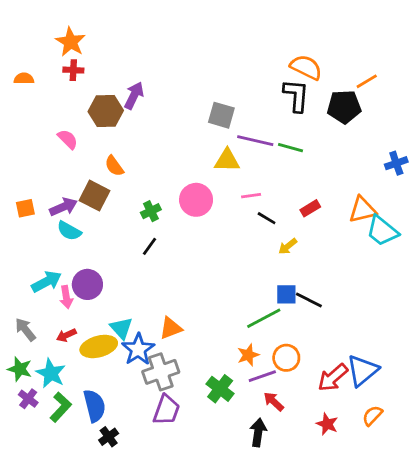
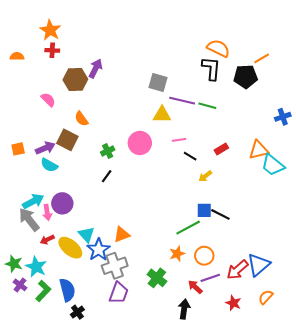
gray arrow: (25, 330) -> (29, 219), moved, size x1.4
yellow ellipse: (99, 346) -> (70, 248), turned 55
purple line: (262, 376) -> (210, 278), moved

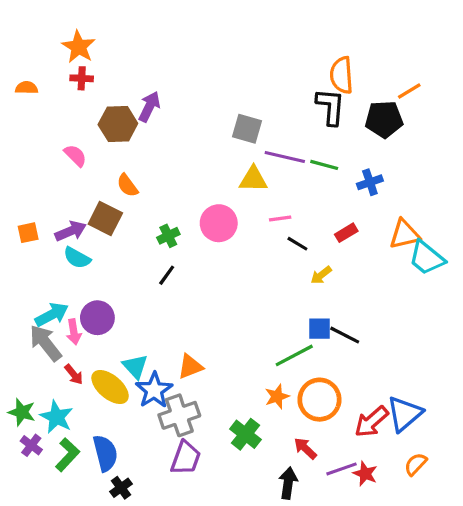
orange semicircle: (218, 48) -> (342, 75), turned -120
blue cross: (283, 117) -> (370, 182), moved
red arrow: (47, 240) -> (74, 374), turned -104
orange circle: (204, 256) -> (319, 400), size x1.4
purple line: (210, 278) -> (342, 469), moved

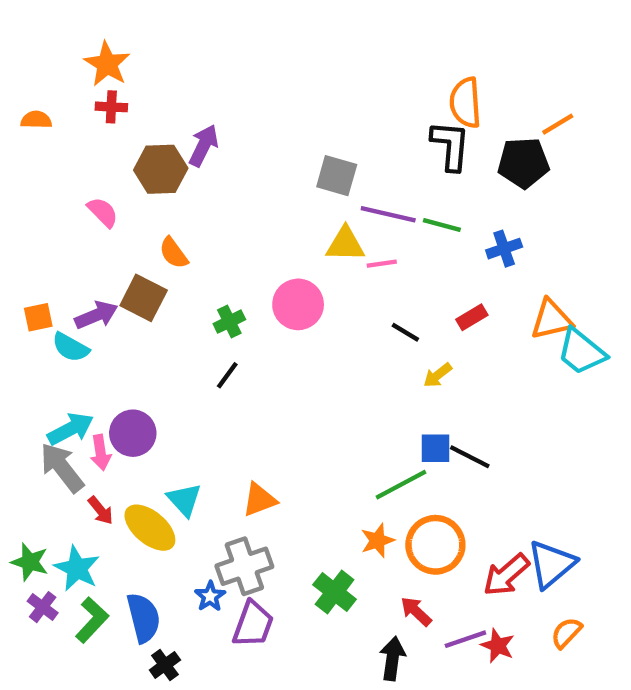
pink line: (280, 218) -> (382, 264), moved
cyan semicircle: (77, 258) -> (71, 347), moved
blue star: (154, 390) -> (210, 596), moved, size x0.6

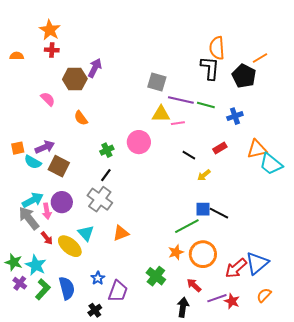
black pentagon: (523, 163) -> (244, 76), turned 30
brown square: (144, 298) -> (59, 166), moved
gray cross: (244, 566) -> (100, 199), moved, turned -35
black cross: (165, 665) -> (95, 310), moved

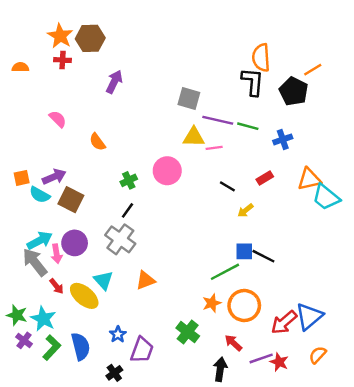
brown hexagon: (75, 79) -> (90, 38), moved

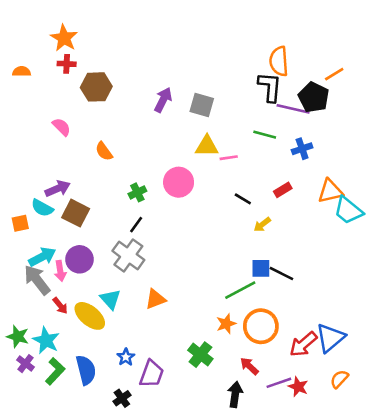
brown hexagon: (90, 38) -> (96, 87), moved
purple arrow: (114, 82) -> (163, 100), moved
purple line: (218, 120) -> (293, 109), moved
orange square: (22, 178) -> (20, 223), moved

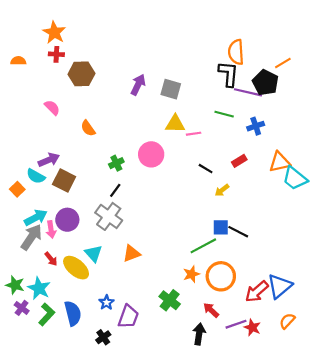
orange square: (20, 223) -> (17, 189), turned -32
gray arrow: (37, 280) -> (31, 237), turned 72

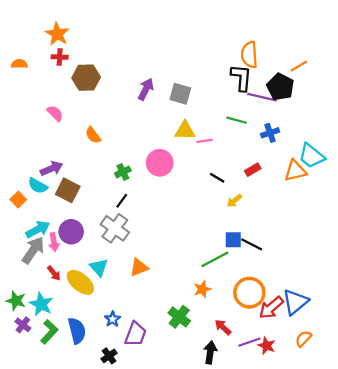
cyan trapezoid: (295, 178) -> (311, 156), moved
orange circle: (221, 276) -> (249, 293), moved

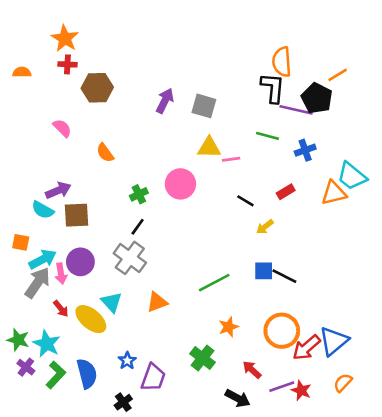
brown square: (68, 190) -> (77, 215), turned -30
orange square: (18, 200) -> (21, 242), moved, turned -35
green line: (215, 259) -> (214, 283), moved
black arrow: (210, 352) -> (238, 398), turned 110

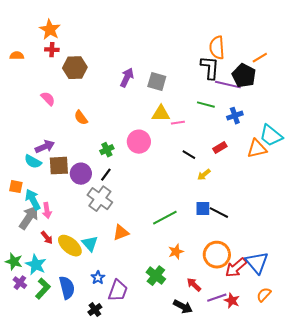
cyan arrow: (43, 259) -> (33, 200), turned -90
purple circle: (80, 262) -> (81, 174), moved
cyan triangle: (112, 302) -> (90, 244), moved
blue triangle: (334, 341) -> (257, 263), turned -30

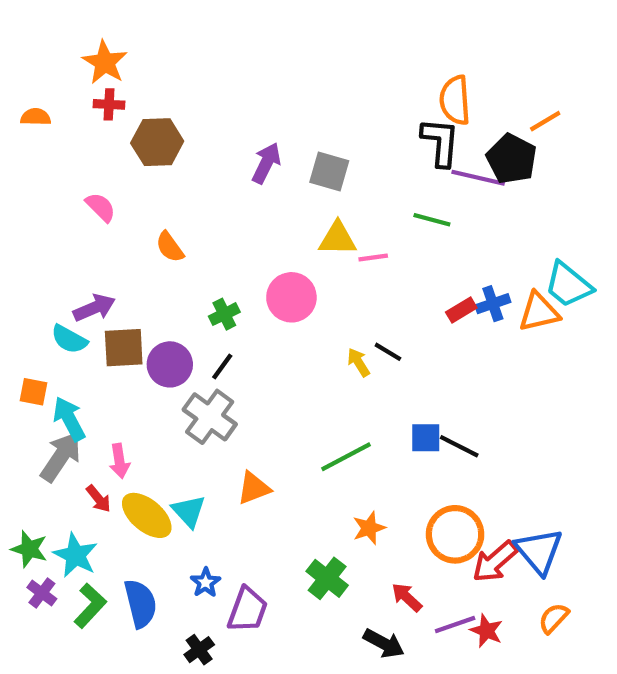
blue cross: (235, 116) -> (493, 304), moved
black line: (189, 155) -> (388, 352), moved
yellow arrow: (204, 175) -> (359, 362), moved, turned 96
pink arrow: (47, 211) -> (119, 461), moved

